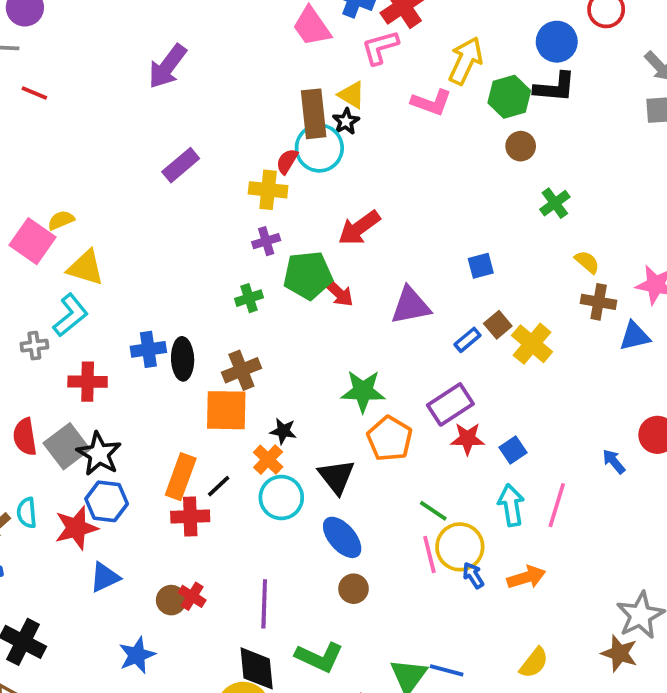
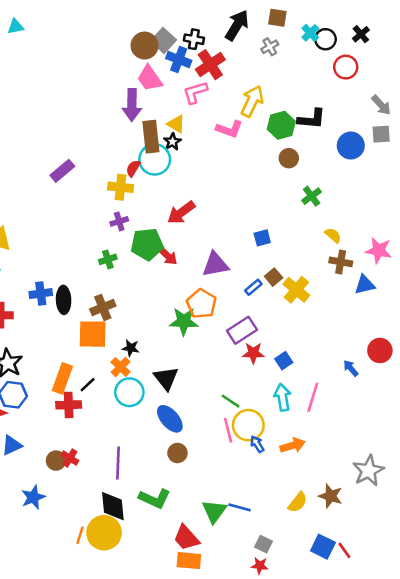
blue circle: (557, 42) -> (351, 146), moved
purple arrow: (167, 66) -> (132, 105), moved, turned -36
orange pentagon: (390, 439) -> (201, 304), moved
brown star: (619, 653) -> (331, 496), moved

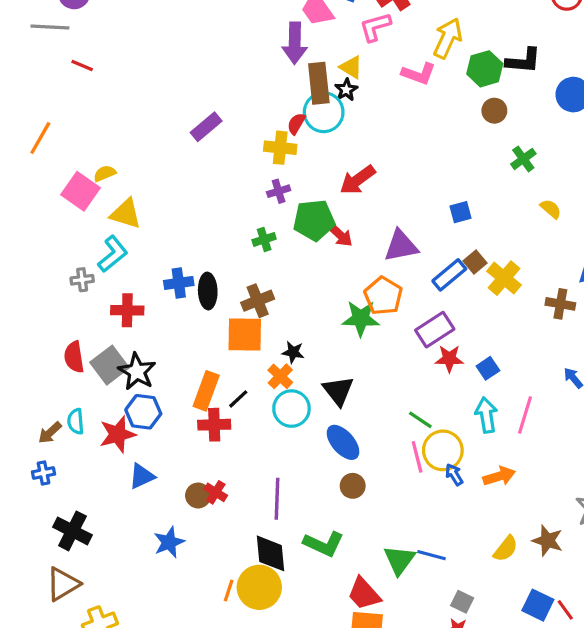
brown cross: (341, 262) -> (560, 304), moved
blue rectangle: (253, 287) -> (449, 275), size x1.5

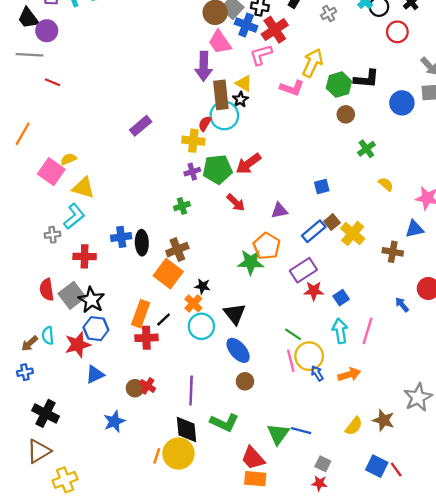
green pentagon: (314, 220) -> (217, 169), moved
purple triangle: (401, 246) -> (279, 211), size x0.7
orange square: (245, 334) -> (168, 274), turned 36

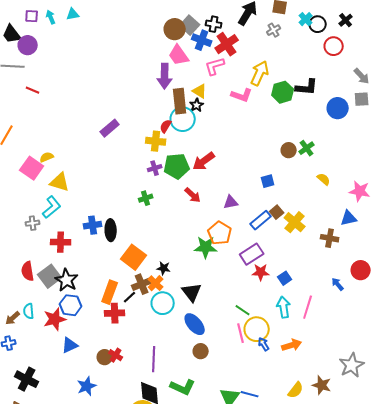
brown circle: (346, 114) -> (289, 150), moved
brown cross: (177, 250) -> (142, 284), moved

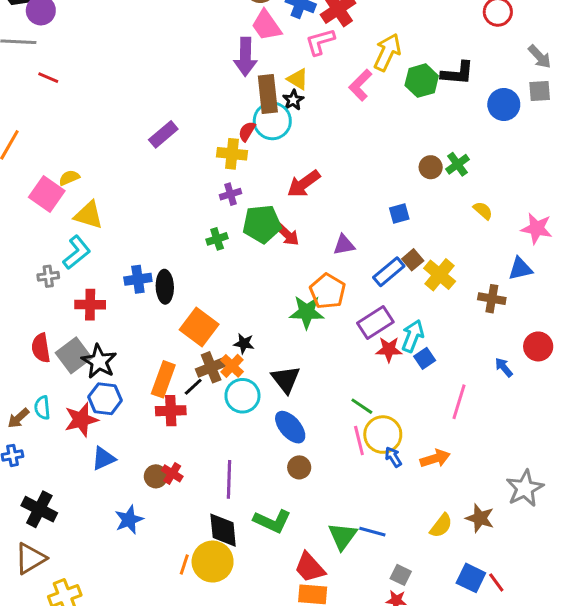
pink L-shape: (242, 95) -> (360, 85), turned 115
green pentagon: (177, 166) -> (262, 224), moved
cyan arrow: (284, 307) -> (413, 336), moved, turned 30

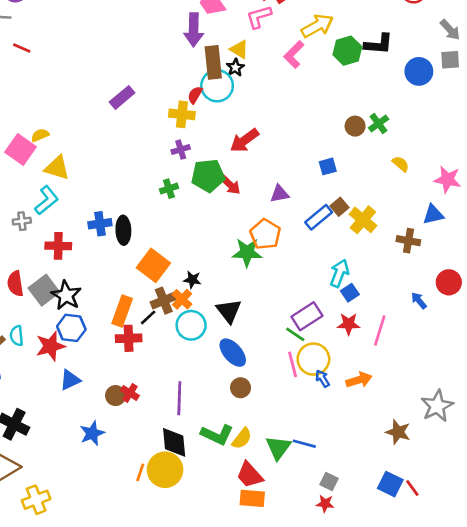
yellow arrow: (387, 52) -> (317, 26), turned 36
purple rectangle: (375, 323) -> (307, 316), moved
red star: (389, 349) -> (349, 324), moved
yellow semicircle: (441, 526) -> (242, 439), moved

